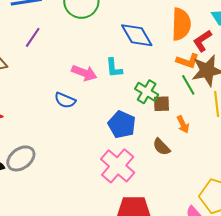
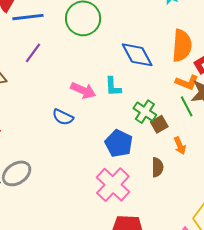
brown square: (161, 104) -> (159, 124), turned -30
brown semicircle: (161, 147) -> (157, 167), turned -138

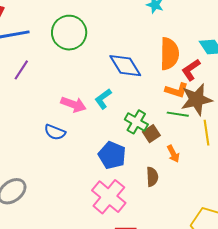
cyan L-shape: (113, 87) -> (103, 99), turned 60
green line: (187, 106) -> (178, 114), turned -50

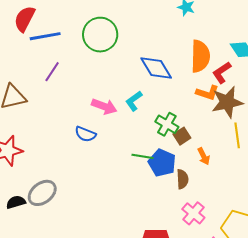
green line: (178, 114) -> (142, 156), moved
blue pentagon: (112, 155) -> (162, 163), moved
pink cross: (109, 197) -> (193, 213), moved, size x0.7

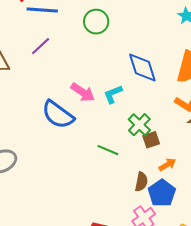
green circle: (100, 35) -> (96, 22), size x0.7
blue semicircle: (85, 134) -> (58, 115), size x1.6
orange arrow: (204, 156) -> (167, 165), turned -108
blue pentagon: (162, 163) -> (162, 193), moved

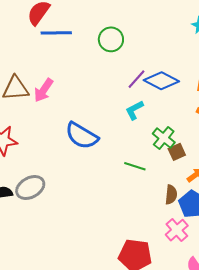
purple line: (41, 46) -> (136, 79), moved
blue diamond: (142, 67) -> (161, 81), turned -40
pink arrow: (83, 92) -> (44, 90), moved, turned 95

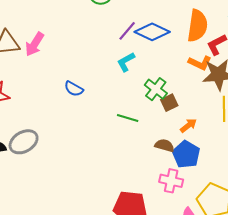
blue semicircle: (82, 136) -> (74, 89), size x0.6
brown semicircle: (171, 195) -> (165, 145), turned -78
pink cross: (177, 230) -> (171, 181), turned -35

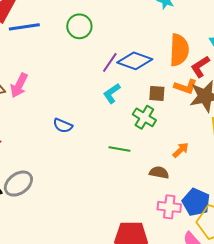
brown square: (169, 103) -> (157, 93), moved, turned 36
blue pentagon: (186, 154) -> (196, 202), moved

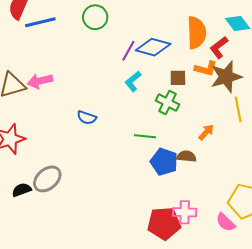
pink arrow: (19, 85) -> (40, 81), turned 55
blue pentagon: (196, 202) -> (164, 162), moved
pink cross: (169, 207) -> (185, 212), moved

